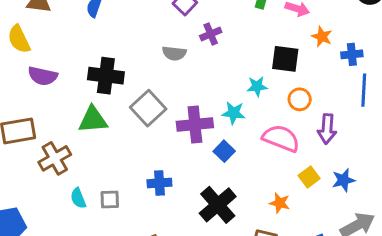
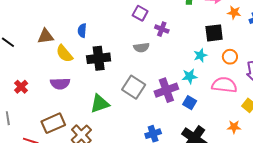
purple cross: (211, 34) -> (162, 29), turned -32
yellow semicircle: (19, 39) -> (64, 54), moved
black cross: (106, 76) -> (99, 58), moved

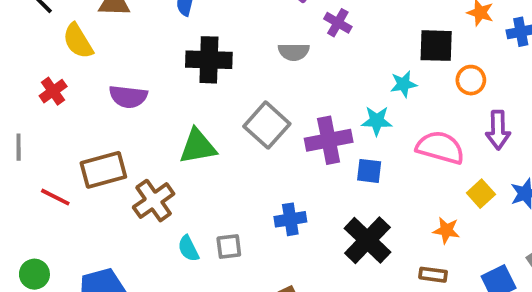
yellow semicircle: (64, 54) -> (78, 41), moved
orange circle: (230, 57) -> (471, 80), moved
blue square: (190, 103) -> (369, 171), turned -32

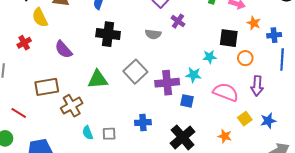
purple semicircle: (128, 97) -> (64, 49), turned 36
red line: (55, 197) -> (19, 113), moved

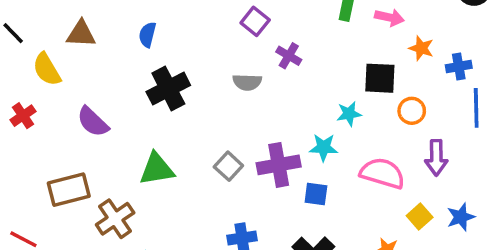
black cross: (108, 34) -> (168, 89), turned -30
gray square: (135, 72) -> (228, 166), moved, size x0.7

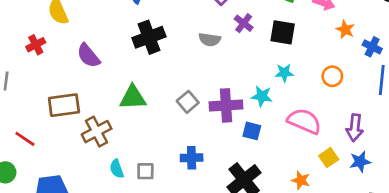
blue cross: (459, 66) -> (372, 47), turned 30
black square: (380, 78) -> (283, 32), moved
purple arrow: (436, 158) -> (355, 128), moved

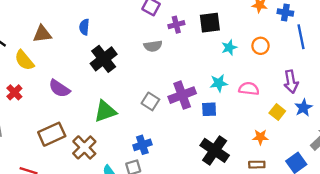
purple cross: (244, 23) -> (176, 25), turned -35
cyan star: (284, 73) -> (229, 47), moved
cyan star: (262, 96) -> (219, 83), moved
pink semicircle: (304, 121) -> (249, 89), size x0.7
blue cross: (192, 158) -> (142, 145), moved

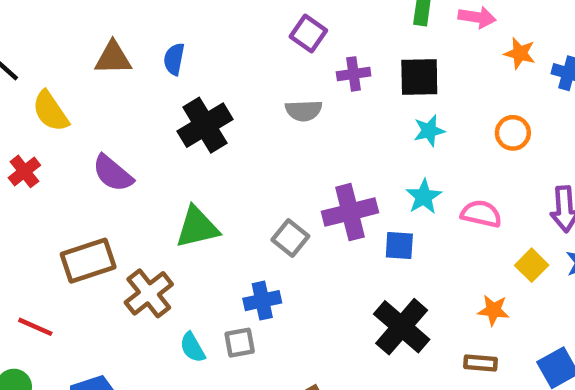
brown triangle: (42, 34) -> (113, 58), moved
cyan star: (229, 47) -> (429, 131), moved
cyan star: (219, 83) -> (424, 197), turned -30
gray square: (150, 101) -> (290, 238), moved

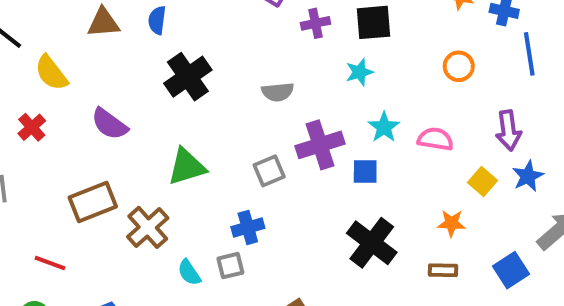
gray semicircle: (304, 111) -> (278, 92), moved
cyan star: (429, 131) -> (359, 72), moved
gray square: (290, 238) -> (269, 171), turned 32

